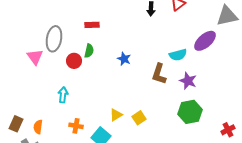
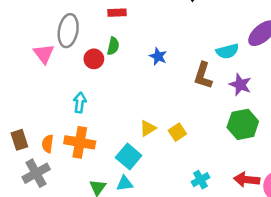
brown rectangle: (16, 124) -> (19, 140), turned -42
orange cross: (76, 126) -> (80, 142), moved, size x1.6

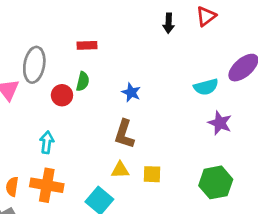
brown L-shape: (203, 76) -> (124, 134), moved
green hexagon: (243, 124) -> (216, 182), moved
yellow triangle: (148, 128) -> (120, 170), turned 30
yellow square: (177, 132) -> (152, 174), turned 36

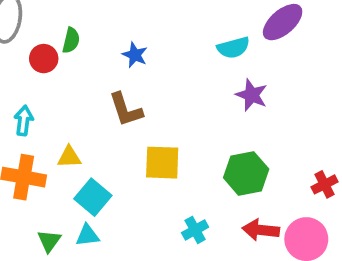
brown L-shape: (124, 134) -> (126, 110), turned -36
yellow triangle: (120, 170) -> (69, 157), moved
yellow square: (152, 174) -> (162, 163), size x1.5

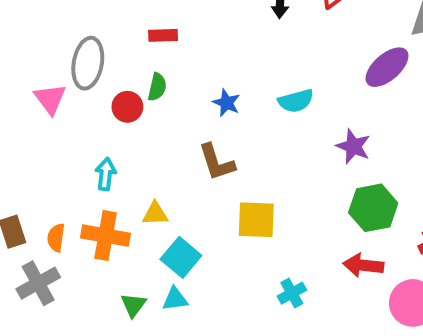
cyan semicircle: (233, 48) -> (296, 101), moved
green hexagon: (246, 173) -> (373, 208), moved
red arrow: (261, 230) -> (363, 265), moved

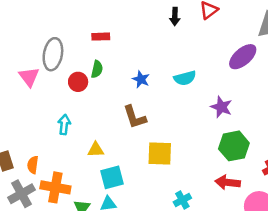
orange cross: (106, 236) -> (55, 187), moved
cyan square: (181, 257) -> (112, 177), turned 35

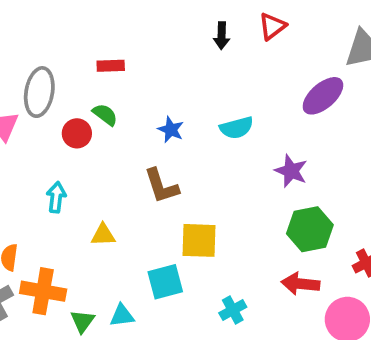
green semicircle: (97, 69) -> (105, 115), turned -66
cyan square: (112, 177) -> (165, 282), moved

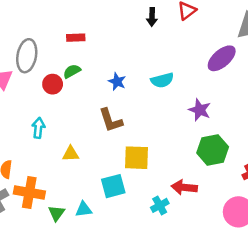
green semicircle: (105, 115) -> (72, 71), turned -66
red arrow: (300, 284) -> (184, 187), moved

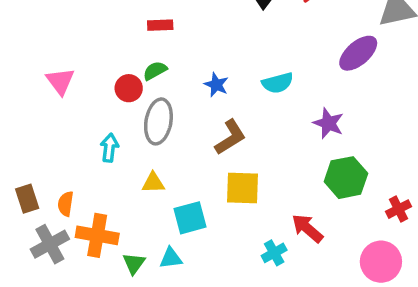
gray ellipse: (27, 56) -> (158, 121), moved
brown L-shape: (111, 120) -> (230, 137), moved, turned -104
cyan square: (113, 186) -> (190, 218), moved
red arrow: (184, 187) -> (307, 228), turned 35

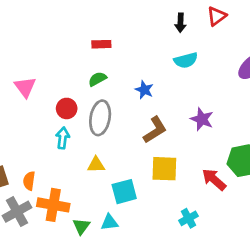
cyan semicircle: (278, 83) -> (186, 60), moved
red circle: (129, 88) -> (67, 108), moved
purple star: (328, 123) -> (202, 119), moved
red arrow: (307, 228) -> (214, 179), moved

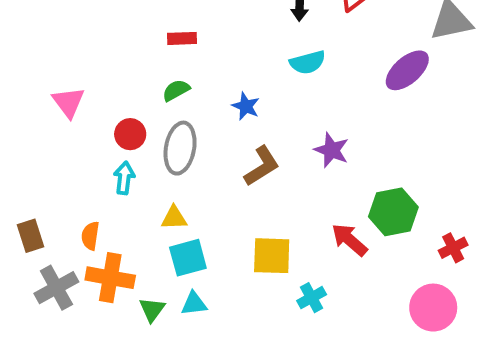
yellow square: (164, 169) -> (272, 256), moved
orange semicircle: (29, 181) -> (90, 236), moved
cyan square: (124, 192) -> (188, 258), moved

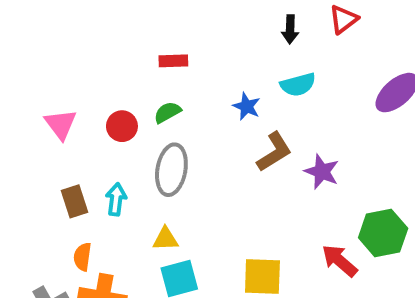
blue star: (246, 106) -> (247, 106), moved
red circle: (130, 134) -> (122, 126), moved
brown L-shape: (262, 166) -> (274, 152), moved
brown rectangle: (30, 236) -> (75, 201), moved

